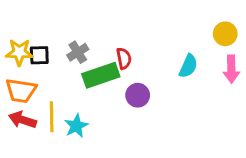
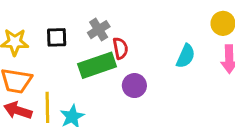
gray cross: (78, 52) -> (99, 30), moved
black square: (39, 55) -> (57, 37), moved

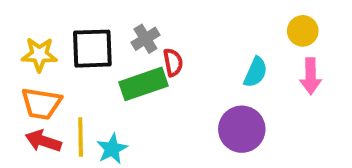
black square: (57, 37) -> (92, 49), size x1.6
purple circle: (134, 86) -> (242, 129), moved, size x1.5

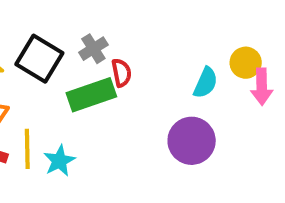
yellow circle: (303, 31) -> (246, 63), moved
black square: (92, 49) -> (39, 59), turned 33

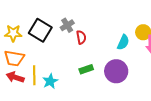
green rectangle: (91, 95) -> (86, 69), moved, size x0.6

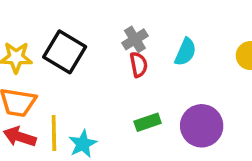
gray cross: (67, 25) -> (135, 39), moved
cyan semicircle: (123, 42) -> (185, 52), moved

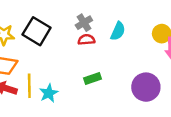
red semicircle: (139, 65) -> (86, 40), turned -84
purple circle: (202, 126) -> (146, 87), moved

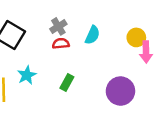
green rectangle: (92, 79) -> (67, 82), turned -42
cyan star: (49, 93) -> (27, 75), moved

